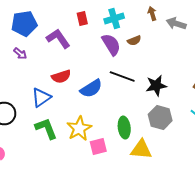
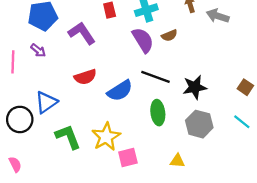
blue triangle: (41, 98) -> (46, 102), moved
green ellipse: (124, 128) -> (158, 113), moved
yellow triangle: (141, 150) -> (177, 161), size x0.6

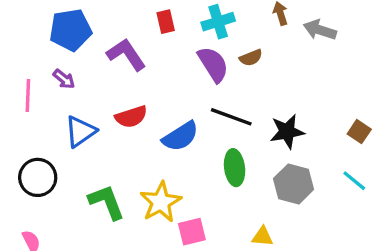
blue triangle: (46, 102) -> (80, 132), moved

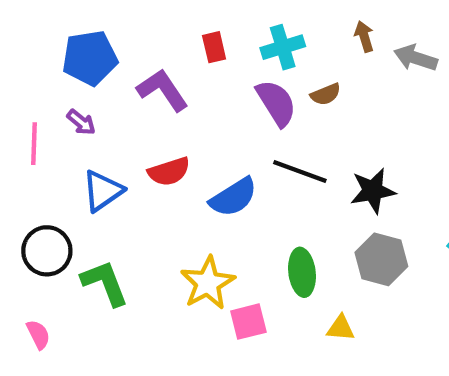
green ellipse: (235, 168) -> (302, 272), moved
green L-shape: (107, 202) -> (105, 283), moved

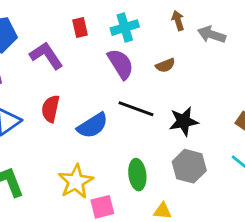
brown semicircle: (326, 94) -> (165, 65), moved
red semicircle: (169, 172) -> (51, 109), turned 120

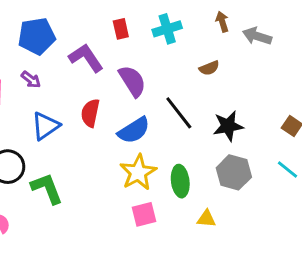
purple semicircle: (121, 64) -> (132, 81), moved
black line: (136, 109) -> (179, 113), turned 32
yellow star: (76, 182) -> (138, 172), moved

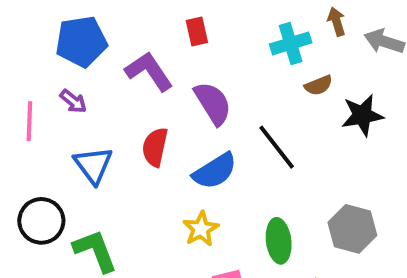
cyan cross: (167, 29) -> (291, 43), moved
blue triangle: (45, 126) -> (93, 165), turned -32
black star: (228, 126) -> (362, 115), moved
yellow star: (138, 172) -> (201, 229), moved, size x0.7

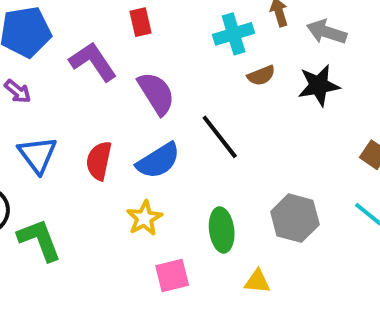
black star: (362, 115) -> (319, 85), moved
red semicircle: (155, 147) -> (99, 161), moved

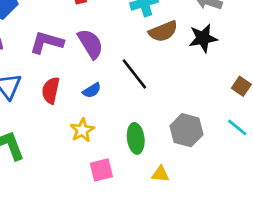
purple L-shape: (93, 62) -> (47, 42), moved, turned -40
brown semicircle: (261, 76) -> (163, 31), size x1.5
blue semicircle: (158, 161) -> (92, 90), size x0.6

